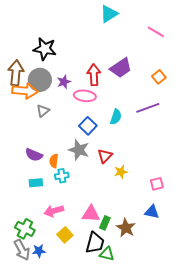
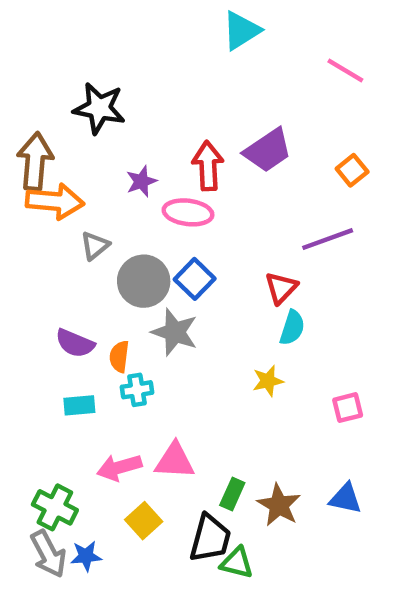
gray circle: (40, 80) -> (144, 281), moved
cyan semicircle: (116, 117) -> (292, 328), moved
red triangle: (105, 156) -> (281, 288), moved
blue triangle: (152, 212) -> (345, 498), moved
pink triangle: (91, 214) -> (175, 461), moved

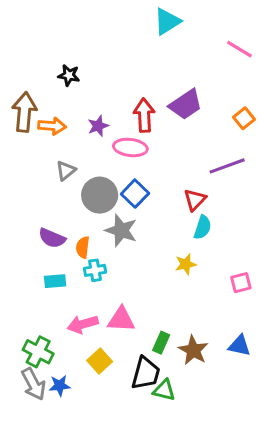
black star: (99, 108) -> (69, 75), size x0.6
orange arrow: (55, 201) -> (52, 126), moved, size x0.7

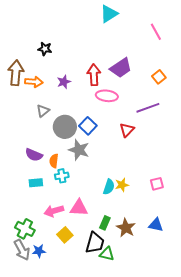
pink line: (239, 49) -> (156, 32), turned 30
pink ellipse: (130, 147) -> (107, 96), moved
cyan semicircle: (203, 227) -> (109, 187), moved
yellow star: (186, 264) -> (122, 185), moved

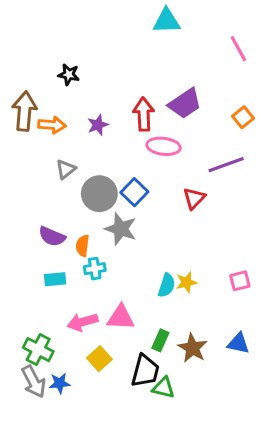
cyan triangle: (109, 14) -> (167, 21), turned 30

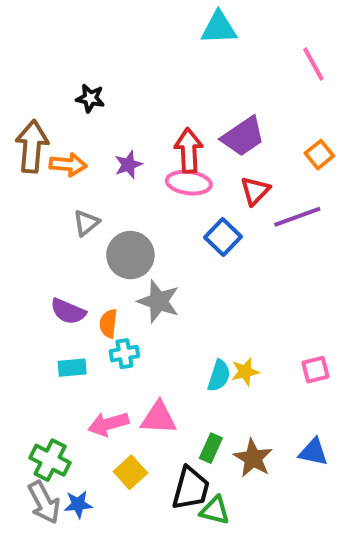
pink ellipse: (163, 146) -> (189, 183), moved
blue square: (134, 192) -> (223, 237), moved
red triangle: (194, 198) -> (255, 191), moved

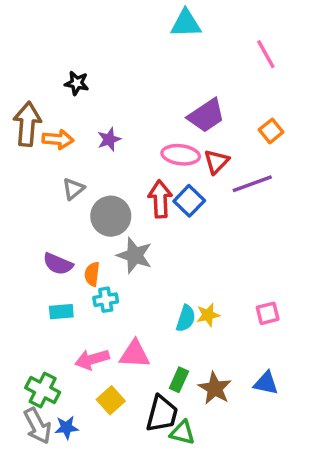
red arrow: (189, 150) -> (160, 199), moved
pink ellipse: (189, 183) -> (181, 155), moved

